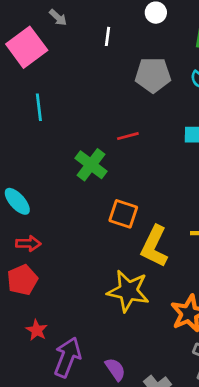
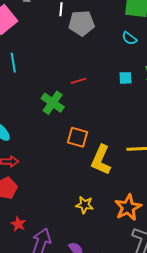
gray pentagon: (153, 75) -> (82, 23), moved
yellow star: (128, 291) -> (85, 205), moved, size x0.6

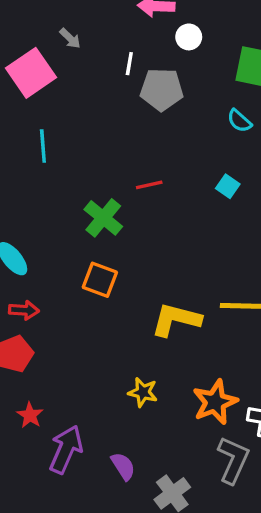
cyan square: (125, 78) -> (228, 186), turned 32
orange square: (77, 137) -> (100, 280), moved
yellow L-shape: (101, 160) -> (176, 320), turned 76

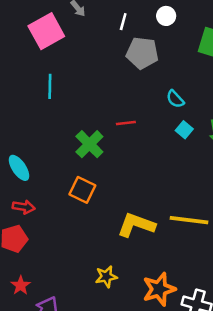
white line: (129, 64) -> (123, 22), moved
cyan semicircle: (239, 121) -> (175, 99), moved
yellow star: (143, 392) -> (106, 277), turned -30

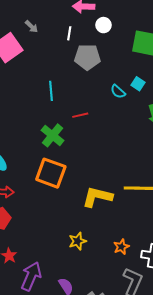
cyan line: (50, 86) -> (51, 91), moved
cyan square: (184, 130) -> (138, 84), moved
orange square: (82, 190) -> (51, 173), size x1.4
orange star: (159, 289) -> (121, 247), size x0.6

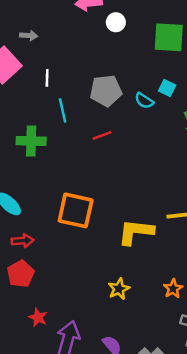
gray arrow: (31, 27) -> (29, 36), turned -32
white line: (69, 33) -> (47, 78), moved
gray pentagon: (87, 57) -> (106, 91), moved
green cross: (53, 135) -> (31, 141), moved, turned -30

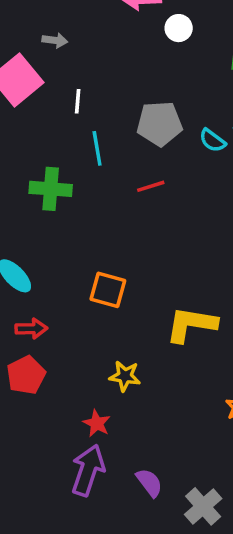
orange square: (76, 210) -> (108, 290), size x0.7
yellow star: (119, 289) -> (125, 376), moved, turned 30
red star: (38, 317) -> (97, 423), moved

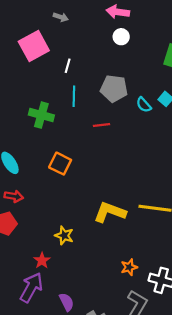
white circle: (179, 28) -> (121, 37), moved
gray arrow: (55, 40) -> (61, 17), moved
orange square: (108, 290) -> (60, 164), moved

